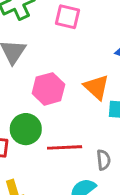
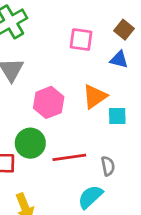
pink square: (68, 17) -> (81, 40), moved
orange triangle: (96, 87) -> (95, 96), turned 48

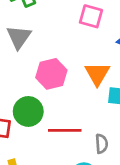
orange triangle: (95, 96) -> (97, 74), turned -32

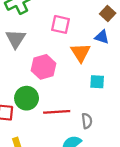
pink square: (91, 16) -> (60, 24), moved
orange triangle: (97, 74) -> (80, 53), moved

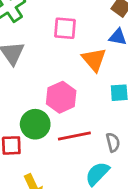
pink hexagon: (43, 67) -> (61, 97), moved

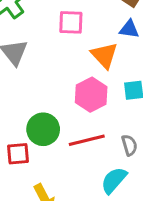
pink hexagon: (61, 97) -> (91, 95), moved

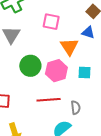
green circle: (43, 129) -> (30, 66), moved

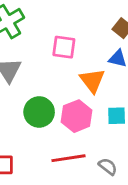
gray semicircle: (76, 108) -> (108, 166), turned -40

